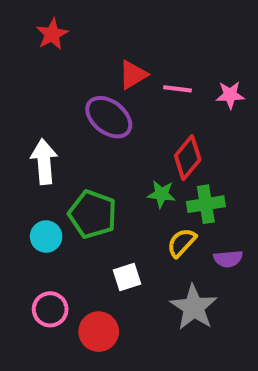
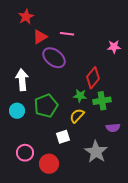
red triangle: (133, 75) -> (40, 37), moved
pink line: (178, 89) -> (67, 34), moved
green pentagon: (93, 214) -> (46, 106), turned 30
cyan circle: (46, 237) -> (17, 111), moved
yellow semicircle: (182, 243) -> (77, 116), moved

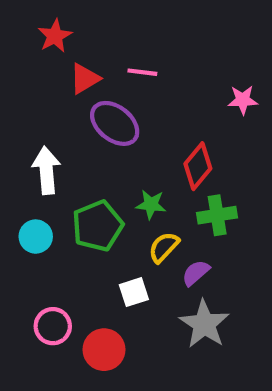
green star: (80, 96) -> (151, 205), moved
purple semicircle: (113, 128) -> (196, 273), moved, turned 144

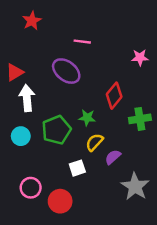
red triangle: (85, 79) -> (15, 72), moved
green cross: (217, 215) -> (140, 119), moved
gray star: (204, 324) -> (135, 186), moved

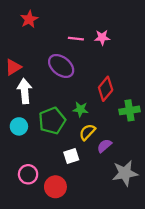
pink star: (140, 58) -> (102, 38), moved
gray star: (135, 186) -> (125, 173), turned 30

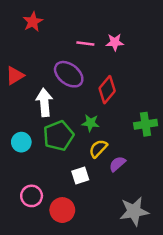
red diamond: (106, 89) -> (107, 90), moved
white arrow: (25, 91) -> (44, 102), moved
gray star: (125, 173) -> (134, 211), moved

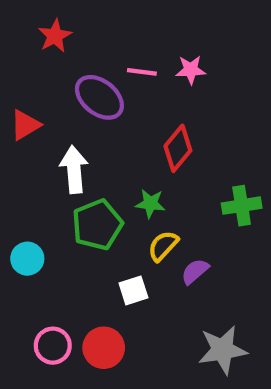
purple ellipse: (69, 74) -> (99, 97), moved
cyan circle: (21, 142) -> (27, 259), moved
pink circle: (32, 196) -> (53, 346), moved

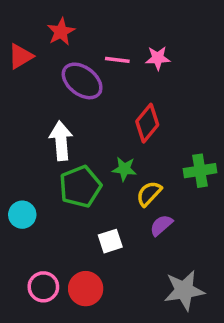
red star: (55, 36) -> (61, 32), moved
red triangle: (25, 125) -> (20, 56), moved
yellow semicircle: (163, 246) -> (149, 194), moved

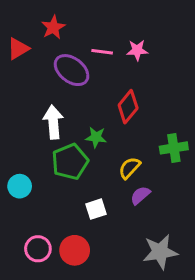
green star: (124, 169) -> (96, 137), moved

